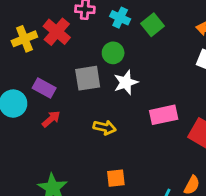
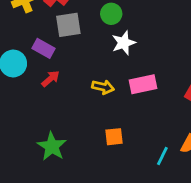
gray square: (88, 78) -> (68, 25), moved
pink rectangle: (164, 115) -> (143, 84), moved

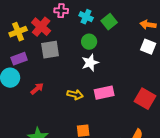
green circle: (111, 14) -> (89, 42), moved
purple rectangle: (44, 48) -> (19, 59), moved, turned -49

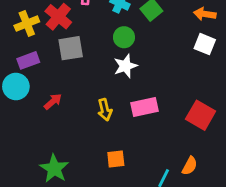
yellow arrow: (75, 95) -> (105, 110), turned 63

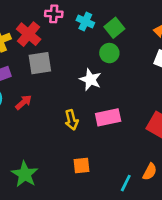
green circle: (124, 37) -> (109, 53), moved
white star: (125, 66) -> (90, 80), turned -30
red arrow: (53, 102) -> (23, 102), moved

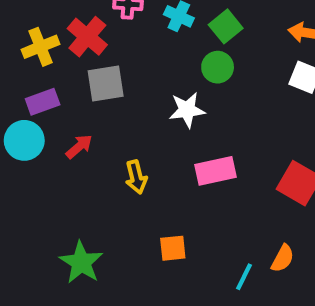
white star: (90, 80) -> (187, 110), turned -30
yellow arrow: (71, 120) -> (136, 177), moved

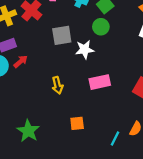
gray square: (106, 83) -> (62, 35), moved
red arrow: (79, 146) -> (21, 61), moved

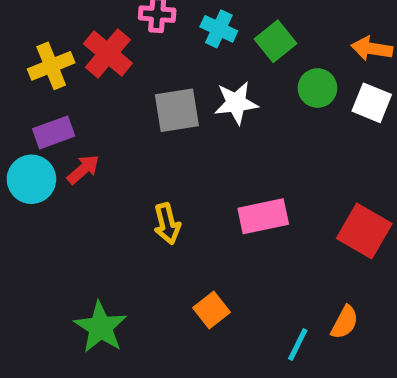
green circle: (101, 27) -> (317, 88), moved
white star: (85, 50) -> (236, 103), moved
orange square: (77, 123) -> (211, 310), turned -32

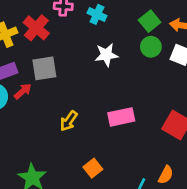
green square: (276, 41) -> (150, 21), moved
gray square: (177, 110) -> (44, 68), moved
yellow arrow: (167, 224) -> (69, 121), turned 50

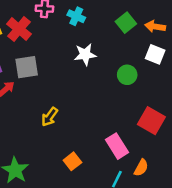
green circle: (151, 47) -> (127, 75), moved
pink rectangle: (121, 117) -> (117, 146), moved, turned 70

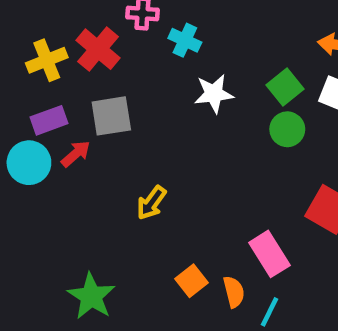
cyan cross: (76, 16) -> (185, 40), moved
green square: (126, 23) -> (285, 87), moved
orange semicircle: (141, 168) -> (234, 292), moved, turned -42

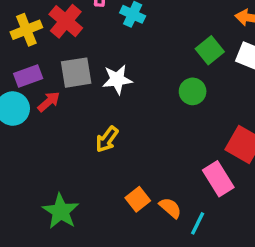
white star: (214, 94) -> (117, 79), moved
green circle: (287, 129) -> (193, 91), moved
pink rectangle: (269, 254) -> (218, 179), moved
orange semicircle: (234, 292) -> (170, 208), turned -35

